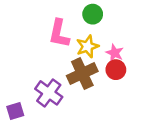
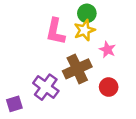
yellow star: (87, 46) -> (84, 30), moved
red circle: (116, 70) -> (109, 87), moved

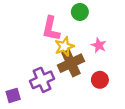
yellow star: (84, 30) -> (64, 46), moved
purple cross: (46, 87) -> (42, 80), turned 30

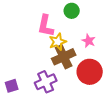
purple cross: (42, 80) -> (46, 82), moved
red circle: (100, 80) -> (90, 72), size x1.6

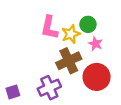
green circle: (72, 11) -> (88, 24), moved
yellow star: (58, 42) -> (71, 34), moved

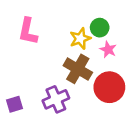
pink L-shape: (49, 28) -> (28, 31), moved
brown cross: (69, 61) -> (78, 69), turned -35

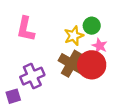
red circle: (109, 87) -> (92, 65), moved
purple cross: (56, 99) -> (32, 76), moved

